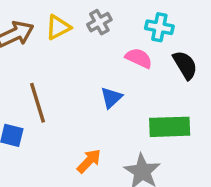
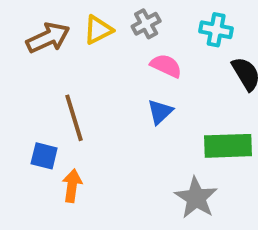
pink semicircle: (139, 58) -> (166, 66), moved
orange arrow: (89, 161) -> (72, 186), moved, turned -36

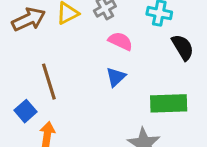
blue square: (44, 156) -> (26, 111), turned 35

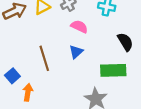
black semicircle: (183, 47) -> (125, 42), moved
brown line: (49, 82) -> (44, 58), moved

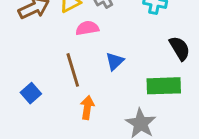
pink semicircle: (79, 27) -> (87, 28), moved, turned -35
orange arrow: (28, 92) -> (87, 108), moved

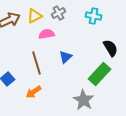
green rectangle: (164, 86) -> (100, 74), turned -45
orange arrow: (87, 108) -> (34, 92), moved, turned -133

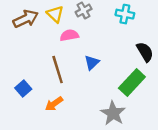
yellow triangle: (35, 16) -> (55, 14), turned -49

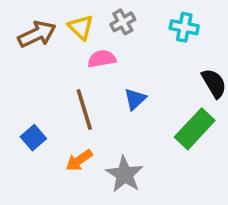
gray star: (113, 113) -> (125, 174), moved

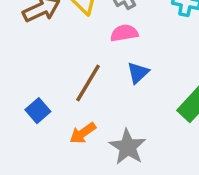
pink semicircle: (102, 59) -> (124, 33), moved
brown line: (84, 110) -> (88, 83), turned 48

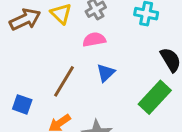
blue square: (38, 111) -> (22, 104), turned -30

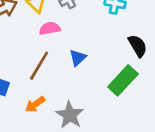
pink semicircle: (94, 40) -> (50, 28), moved

